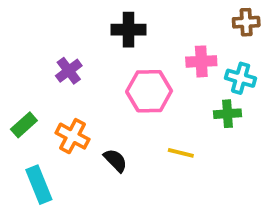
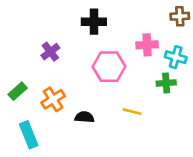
orange cross: (72, 136) -> (53, 99), turned 30
black semicircle: (115, 160) -> (84, 117), turned -42

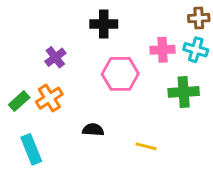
cyan cross: (176, 57) -> (196, 50), moved
green cross: (166, 83) -> (184, 92), size x1.4
orange cross: (53, 99) -> (49, 98), moved
yellow line: (132, 112) -> (146, 146), moved

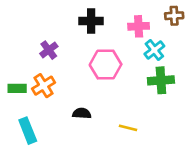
pink cross: (163, 50) -> (139, 26), moved
cyan cross: (196, 50) -> (154, 50), moved, turned 36
green rectangle: (19, 101) -> (17, 88), turned 42

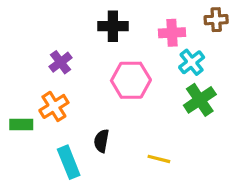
green cross: (161, 80) -> (200, 100), turned -30
green rectangle: (17, 88) -> (21, 125), moved
black semicircle: (82, 113) -> (101, 141), turned -84
cyan rectangle: (28, 131) -> (69, 162), moved

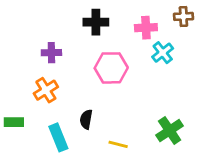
purple cross: (60, 62) -> (51, 53), turned 36
green cross: (200, 100) -> (170, 130), moved
green rectangle: (21, 125) -> (14, 122), moved
yellow line: (159, 159) -> (118, 144), moved

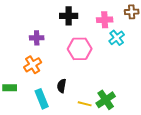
green cross: (170, 130) -> (106, 100), moved

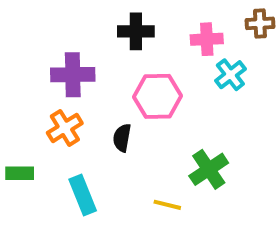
purple cross: (37, 38) -> (73, 75), size x1.5
black semicircle: (62, 86) -> (122, 138), moved
green cross: (106, 100) -> (209, 169), moved

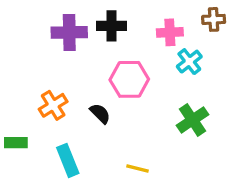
purple cross: (73, 75) -> (69, 32), moved
black semicircle: (122, 138) -> (100, 113), turned 125
green cross: (209, 169) -> (193, 120), moved

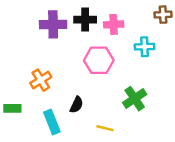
pink cross: (170, 32) -> (114, 24), moved
cyan cross: (189, 62) -> (144, 47), turned 36
black semicircle: (100, 113) -> (77, 105), moved, turned 70
green cross: (193, 120) -> (135, 99), moved

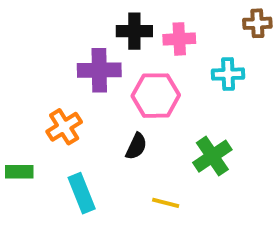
purple cross: (53, 24) -> (99, 70), moved
black semicircle: (77, 105) -> (136, 146), moved

